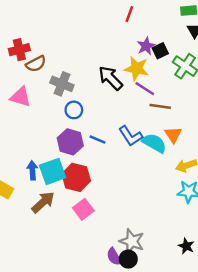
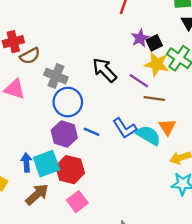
yellow star: (137, 69) -> (157, 64), moved
blue circle: (74, 110) -> (68, 102), size x1.6

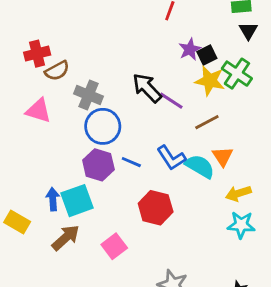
purple line: (139, 81) -> (171, 101), moved
brown line: (154, 99) -> (207, 122), turned -36
red hexagon: (70, 170) -> (156, 208), moved

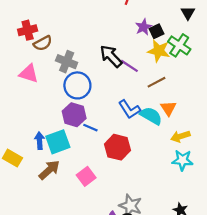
blue line: (131, 162) -> (90, 128), moved

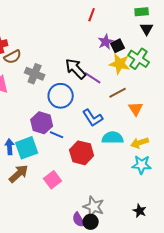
blue circle: (77, 85) -> (61, 96), moved
orange triangle: (168, 108) -> (136, 109), moved
cyan semicircle: (151, 116) -> (113, 138), moved, turned -30

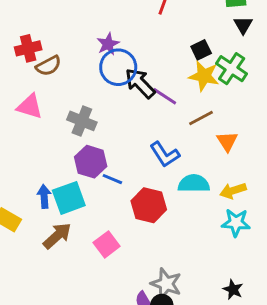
purple star: (106, 42) -> (108, 44), moved
gray cross: (35, 74) -> (82, 121), moved
blue circle: (61, 96) -> (118, 67), moved

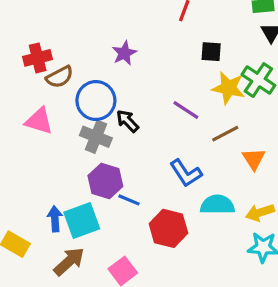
black square: (201, 50) -> (211, 52), moved, turned 30
blue circle: (118, 67) -> (96, 101), moved
black arrow: (140, 83) -> (127, 121), moved, size x0.7

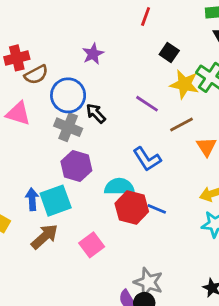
black square: (211, 52) -> (169, 52), turned 30
blue line: (129, 200) -> (157, 209), moved
cyan semicircle: (217, 205) -> (119, 187), moved

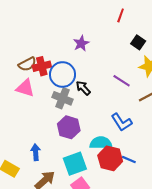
red cross: (17, 58) -> (42, 66), moved
brown semicircle: (36, 75) -> (27, 64), moved
cyan square: (56, 201) -> (75, 164), moved

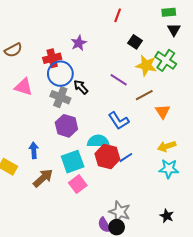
brown semicircle: (27, 64) -> (13, 50), moved
red cross: (42, 66) -> (52, 58), moved
blue line: (129, 159) -> (126, 158), turned -56

